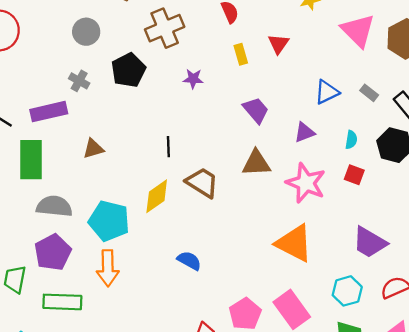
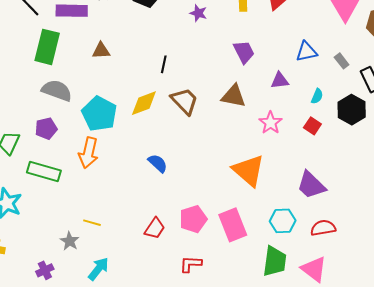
pink star: (306, 183) -> (270, 123), size x0.7
purple pentagon: (53, 252) -> (46, 128), size x0.7

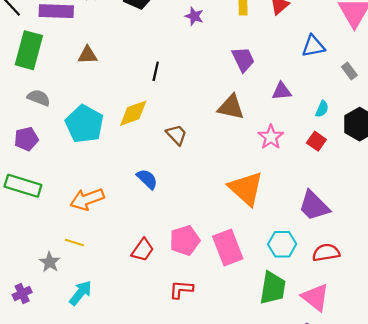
blue triangle: (306, 52) -> (313, 46), moved
gray semicircle: (57, 90) -> (39, 98), size x0.7
brown trapezoid: (184, 101) -> (176, 135), moved, size x0.7
orange arrow: (88, 153) -> (87, 199), moved, turned 56

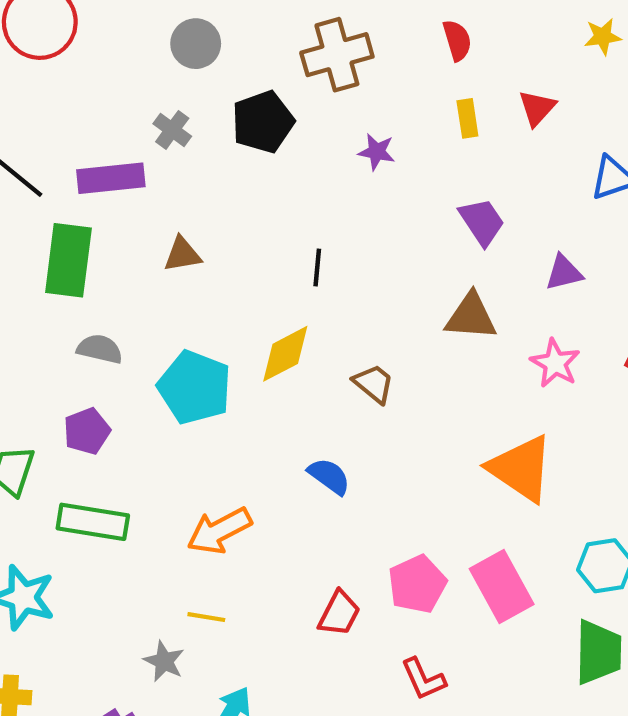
red L-shape: (181, 289) -> (423, 679), turned -110

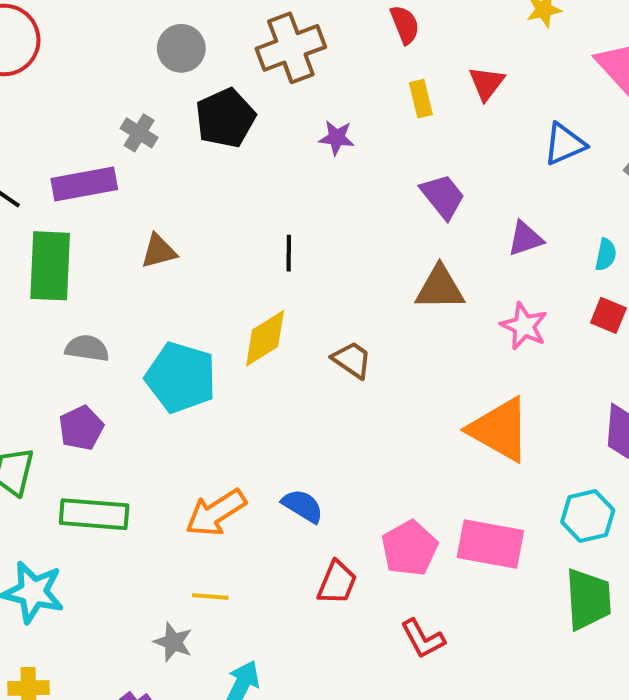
gray circle: (196, 44) -> (181, 48), moved
blue semicircle: (329, 476) -> (303, 506), moved
pink rectangle: (502, 587) -> (490, 544), turned -46

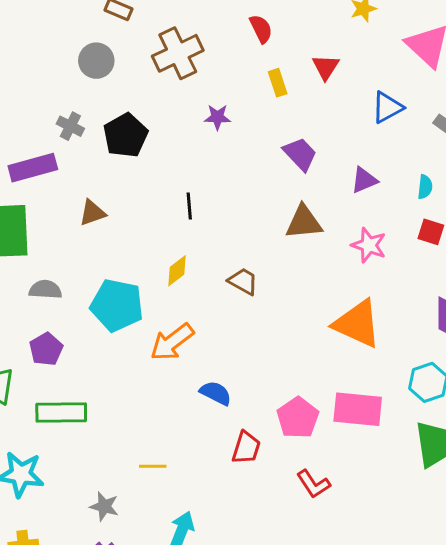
black pentagon: (225, 118) -> (126, 135), moved
yellow diamond: (265, 338) -> (177, 271), size x0.7
orange arrow: (216, 513) -> (172, 342), moved
gray star: (173, 642) -> (104, 506), moved

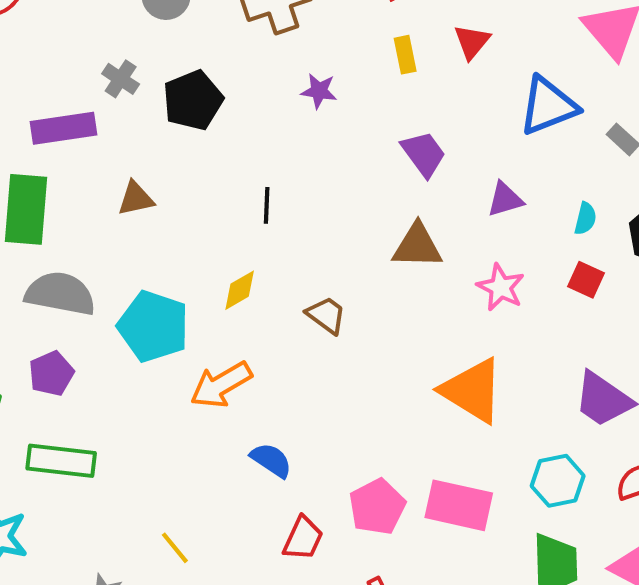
blue triangle: (387, 107) -> (548, 106), size x1.4
gray semicircle: (45, 290) -> (60, 294), size x1.6
yellow line: (153, 466) -> (175, 548), turned 44

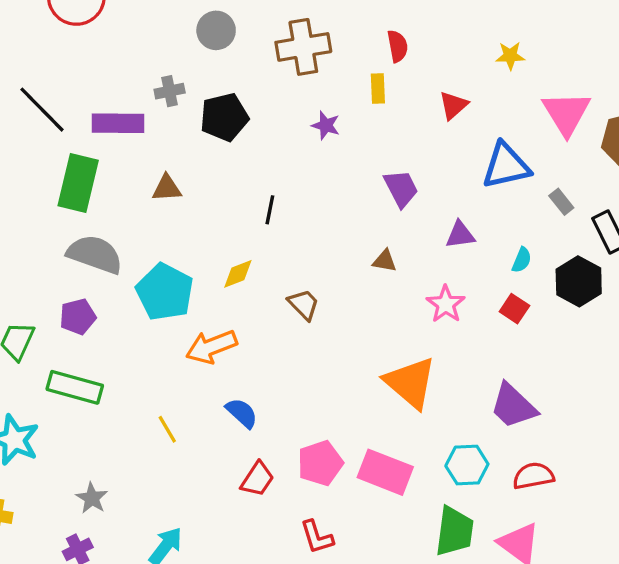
yellow rectangle: (405, 55) -> (378, 88), moved
gray cross: (121, 79) -> (170, 91), turned 36
brown triangle: (417, 246) -> (385, 261), size x0.6
yellow line: (175, 548) -> (167, 429), moved

